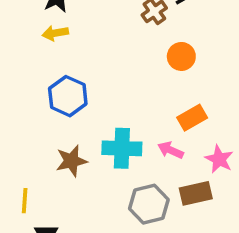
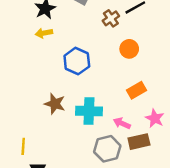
blue hexagon: (68, 96) -> (77, 61), moved
pink arrow: (171, 150) -> (122, 123), moved
brown star: (71, 161) -> (55, 104), moved, turned 30

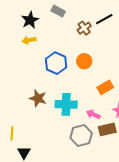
orange circle: (129, 49) -> (84, 61), moved

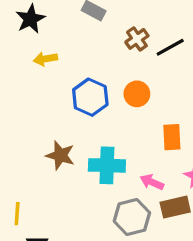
black line: (104, 19) -> (170, 47), moved
black star: (30, 20) -> (30, 19), moved
orange rectangle: (105, 87) -> (172, 137), turned -63

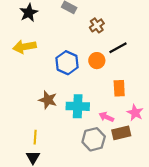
black line: (170, 47) -> (118, 48), moved
yellow arrow: (45, 59) -> (24, 47), moved, size x1.5
yellow line: (17, 214) -> (35, 137), moved

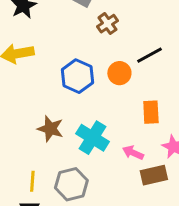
brown cross: (97, 25) -> (107, 24), moved
cyan cross: (78, 106) -> (92, 138), turned 30
gray hexagon: (94, 139) -> (71, 184), moved

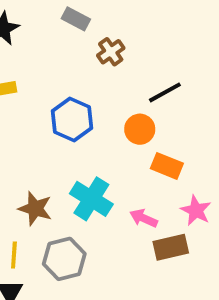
orange circle: (119, 73) -> (140, 129), moved
orange rectangle: (151, 112) -> (167, 166), turned -65
brown star: (50, 129) -> (35, 209), moved

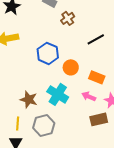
orange circle: (140, 129) -> (71, 67), moved
pink arrow: (144, 218) -> (89, 96), moved

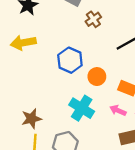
brown star: (29, 99) -> (31, 119), moved, turned -30

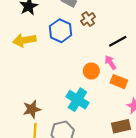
blue hexagon: (70, 60) -> (60, 31), moved
pink arrow: (118, 110) -> (110, 63), moved, turned 32

